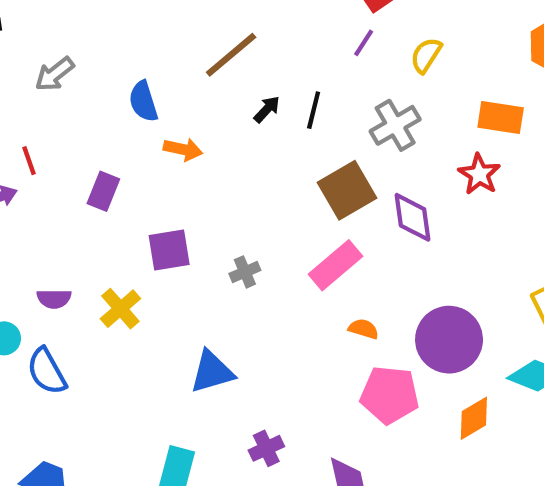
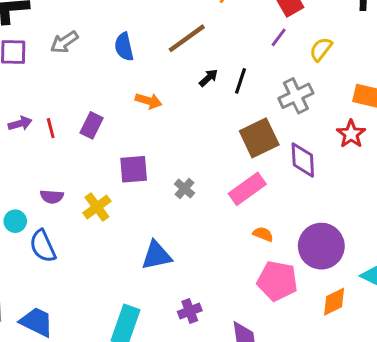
blue semicircle: (143, 101) -> (124, 47), moved
red line: (29, 161) -> (51, 128), moved
gray cross: (245, 272) -> (185, 189), turned -30

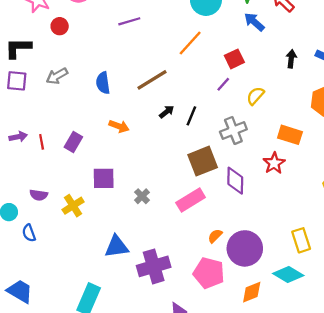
orange semicircle: (263, 234) -> (215, 236), moved, turned -70
blue semicircle: (43, 246) -> (29, 233), size x0.7
purple cross: (190, 311) -> (154, 266), moved, size x1.8

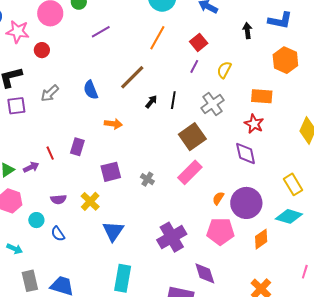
purple arrow: (18, 137) -> (31, 167), moved
purple diamond: (235, 181) -> (246, 153), moved
blue triangle: (117, 247) -> (113, 231), moved, turned -35

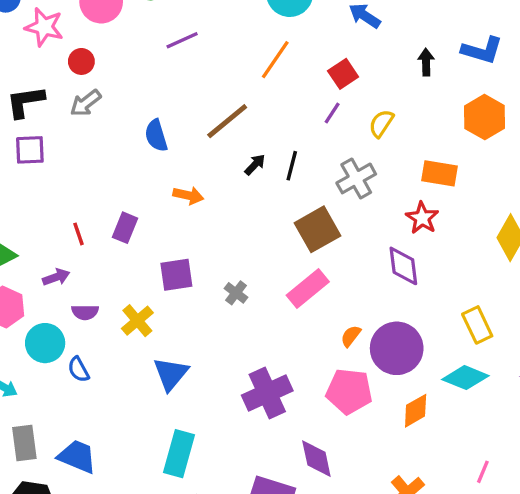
gray arrow: (50, 93) -> (86, 103), moved
purple arrow: (31, 167) -> (56, 277), moved
cyan circle: (36, 220) -> (45, 343), size x1.5

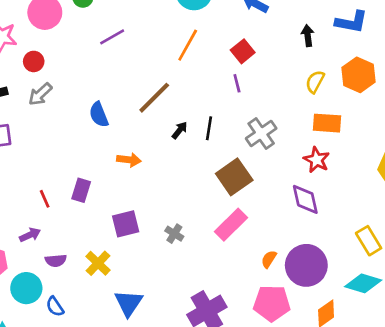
purple line: (332, 113) -> (237, 83), turned -42
yellow semicircle: (381, 123) -> (315, 82), moved

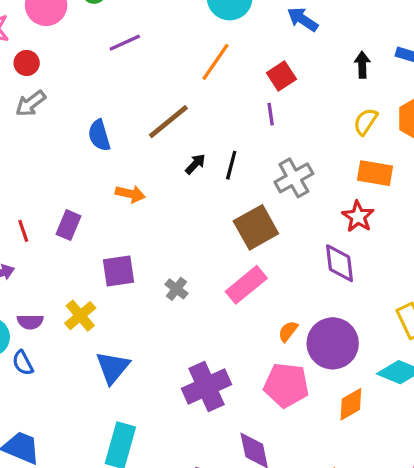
purple semicircle: (56, 261) -> (30, 322), moved

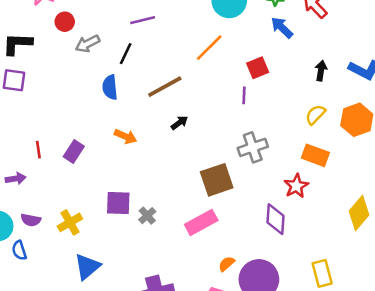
gray arrow: (31, 103) -> (87, 44), moved
black line: (231, 165) -> (126, 54), moved
purple square: (118, 271) -> (118, 203), moved

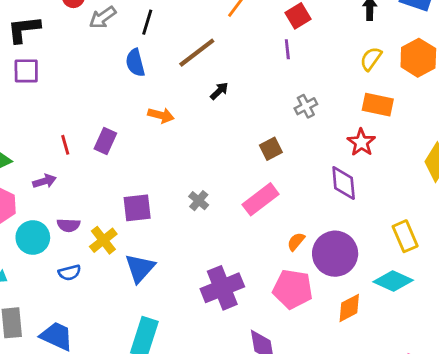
gray cross: (253, 147) -> (306, 106), size x0.7
brown square: (217, 180) -> (271, 149), size x0.6
purple square: (118, 203) -> (137, 208), moved
yellow cross: (70, 222) -> (103, 240), moved
blue semicircle: (19, 250) -> (70, 273), moved, turned -78

